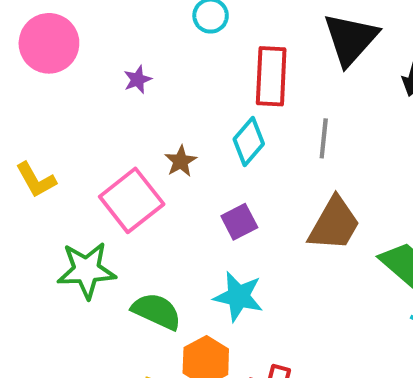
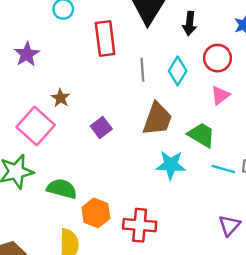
purple star: (138, 80) -> (27, 54), size x1.5
cyan diamond: (249, 141) -> (178, 71), moved
cyan star: (238, 296) -> (171, 165), moved

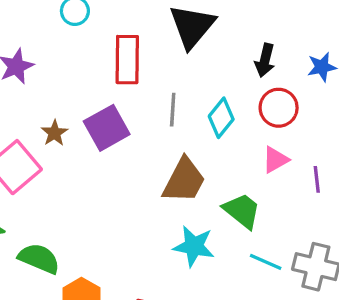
black arrow: (190, 23) -> (265, 60), moved
purple square: (101, 127) -> (107, 128), moved, size x1.5

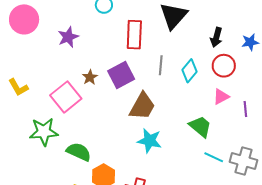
brown trapezoid: (184, 180) -> (142, 106), moved
cyan star: (194, 246) -> (149, 141), moved

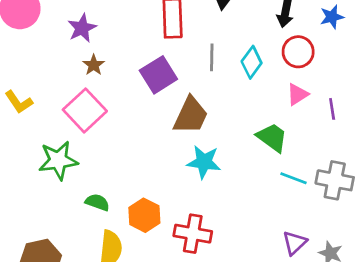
brown star: (90, 77) -> (94, 65), moved
green semicircle: (79, 152) -> (97, 202), moved, size x0.7

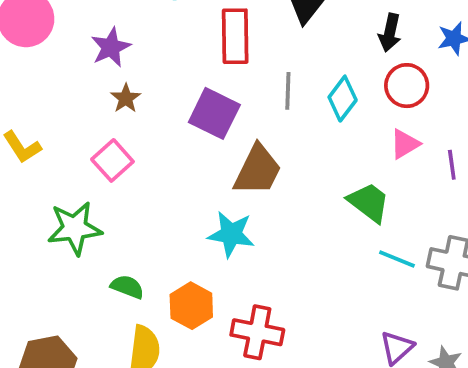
purple square: (158, 75) -> (214, 113), turned -33
pink square: (85, 110) -> (112, 160), size x0.7
cyan star: (204, 162) -> (231, 234), moved

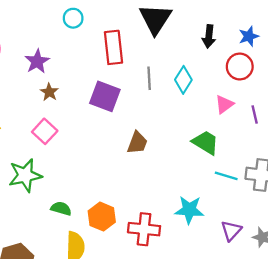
red circle: (407, 86) -> (240, 66), moved
brown trapezoid: (258, 170) -> (137, 143), moved, size x0.7
cyan star: (231, 234) -> (189, 210), moved

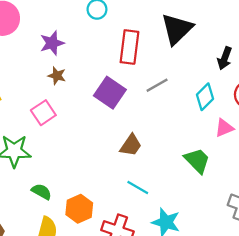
gray line: (149, 78) -> (157, 85), turned 50
cyan diamond: (183, 80) -> (205, 97), moved
brown star: (49, 92) -> (57, 76), turned -30
cyan line: (226, 176) -> (138, 188), moved

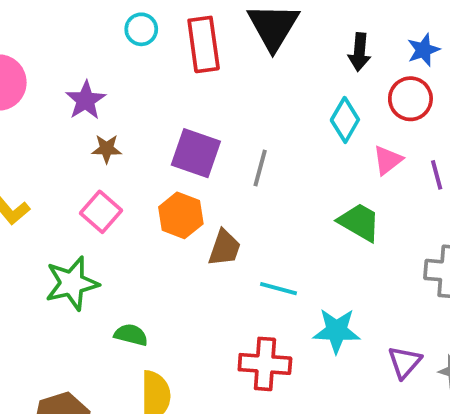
red rectangle: (129, 47) -> (204, 44), moved
gray line: (157, 85) -> (260, 168), moved, turned -30
brown trapezoid: (131, 145) -> (224, 248), moved
orange hexagon: (79, 209) -> (181, 215), moved

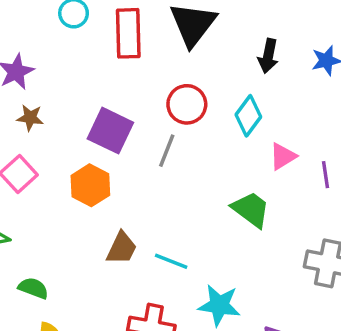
red circle: (410, 99) -> (187, 104), moved
brown trapezoid: (224, 248) -> (122, 248), moved

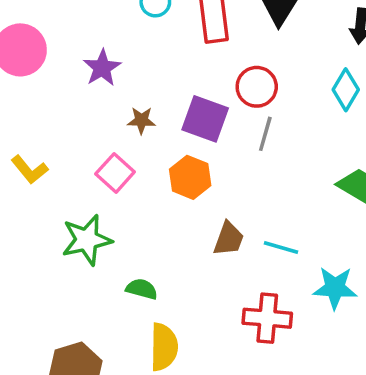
red circle: (187, 104) -> (257, 87), moved
brown star: (30, 118) -> (141, 120), moved

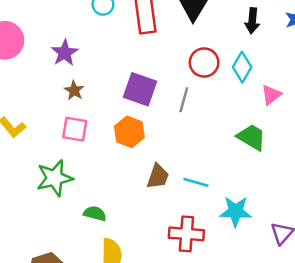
red circle: (257, 87) -> (204, 62), moved
brown star: (141, 120) -> (74, 90), moved, turned 30
pink square: (115, 173) -> (75, 129), turned -32

